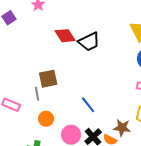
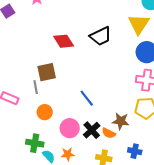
red diamond: (65, 36) -> (64, 41), moved
black trapezoid: (89, 42) -> (101, 36), moved

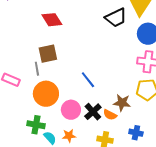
black trapezoid: (101, 36) -> (116, 18), moved
red diamond: (64, 41) -> (52, 20), moved
orange circle: (45, 112) -> (46, 94), size x1.6

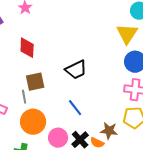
black trapezoid: (116, 18) -> (76, 70), moved
red diamond: (52, 20) -> (27, 48), moved, turned 35

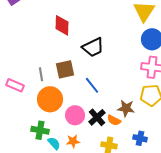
red diamond: (27, 48) -> (62, 25), moved
brown square: (35, 82) -> (65, 69), moved

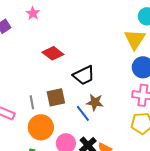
red diamond: (62, 25) -> (53, 53), turned -55
brown star: (126, 108) -> (95, 102), moved

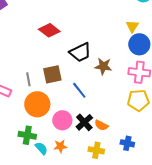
yellow triangle: (135, 39) -> (132, 26), moved, size x0.6
brown star: (95, 102) -> (103, 66), moved

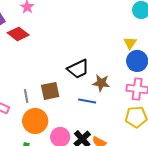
red diamond: (49, 30) -> (18, 34), moved
blue line: (79, 90) -> (87, 101), moved, turned -42

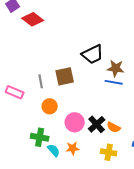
blue line: (87, 101) -> (114, 82), moved
orange circle: (35, 121) -> (50, 106), size x0.6

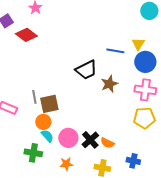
brown star: (116, 68) -> (109, 84), turned -30
brown square: (65, 76) -> (49, 104), moved
blue line: (114, 82) -> (115, 51), moved
cyan semicircle: (54, 150) -> (47, 136), moved

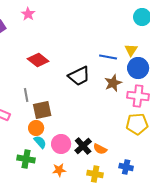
red diamond: (26, 35) -> (38, 60), moved
brown star: (109, 84) -> (113, 83), moved
gray line: (34, 97) -> (26, 95), moved

